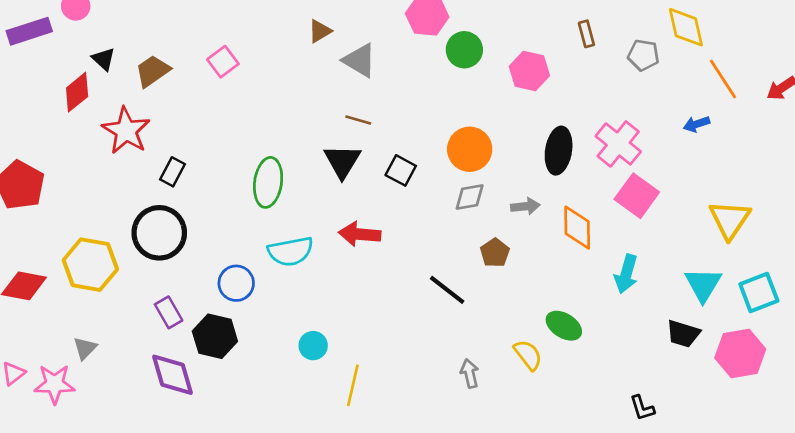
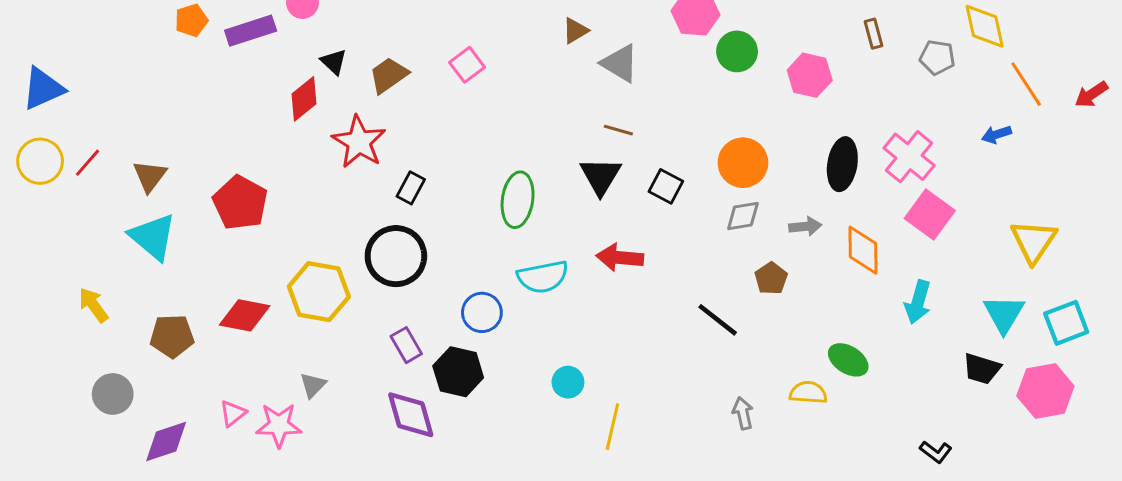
yellow semicircle: (528, 355) -> (808, 393), turned -48
black L-shape: (642, 408) -> (936, 452), turned -36

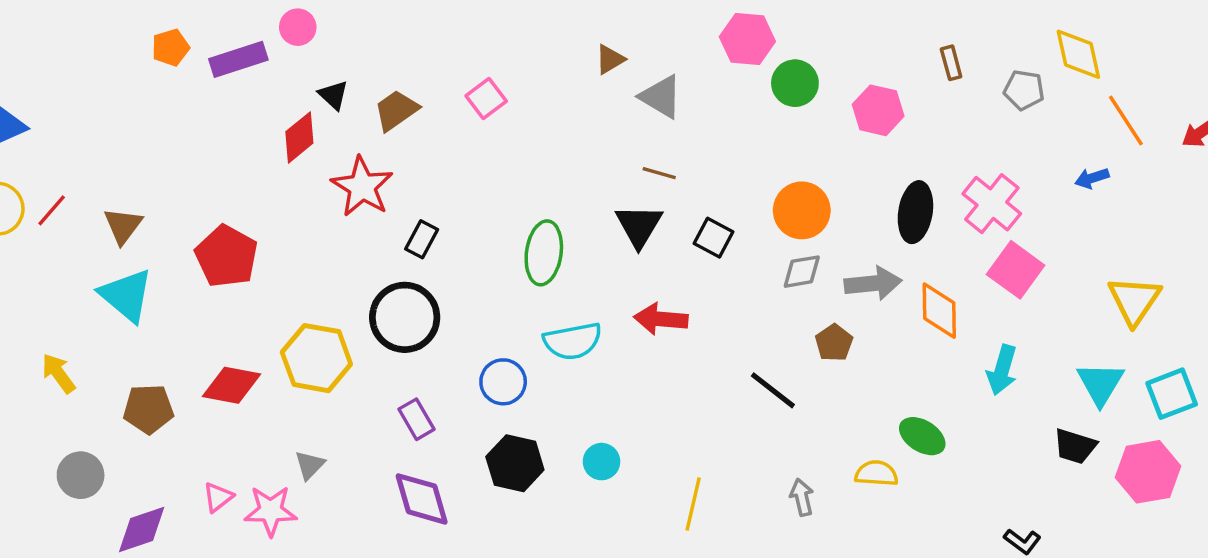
gray arrow: (805, 226) -> (873, 283), size x1.5
black hexagon: (458, 372) -> (515, 463), moved
yellow line: (612, 427) -> (693, 504), moved

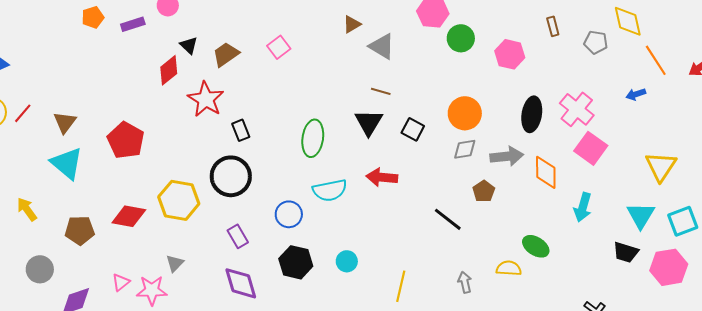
purple rectangle: (238, 59) -> (133, 24), size x0.7
black rectangle: (422, 239) -> (241, 130), turned -50

